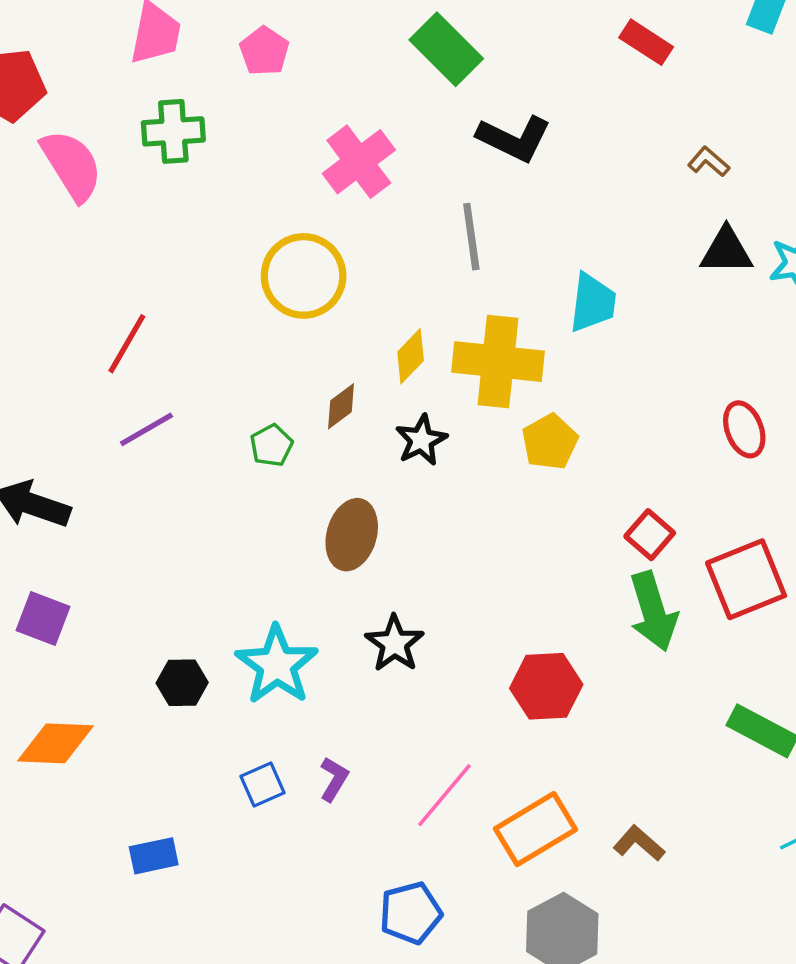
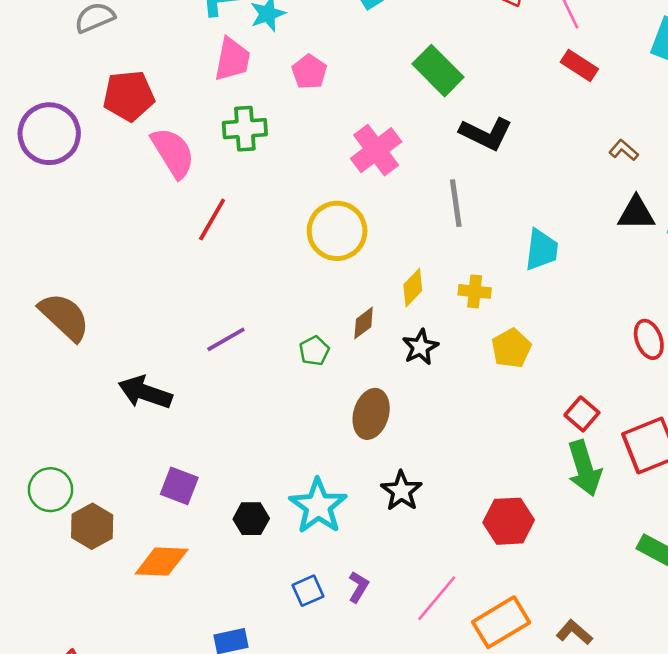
red line: (127, 344) -> (212, 220), moved
yellow cross: (498, 362) -> (475, 291), size x0.5
purple square: (43, 618) -> (179, 486), moved

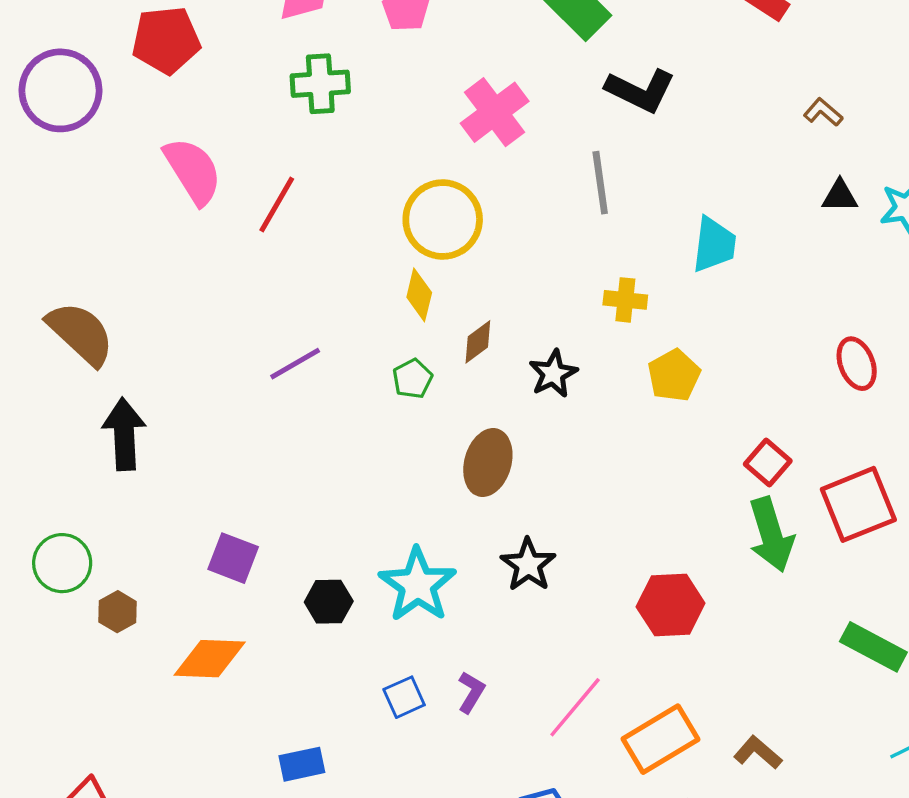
pink semicircle: (173, 153) -> (193, 171), moved
black triangle: (636, 213) -> (840, 196), size x0.7
yellow diamond: (413, 288) -> (419, 295), moved, turned -30
black arrow: (145, 392) -> (124, 434), moved, turned 68
brown hexagon: (92, 526) -> (117, 612), size x0.7

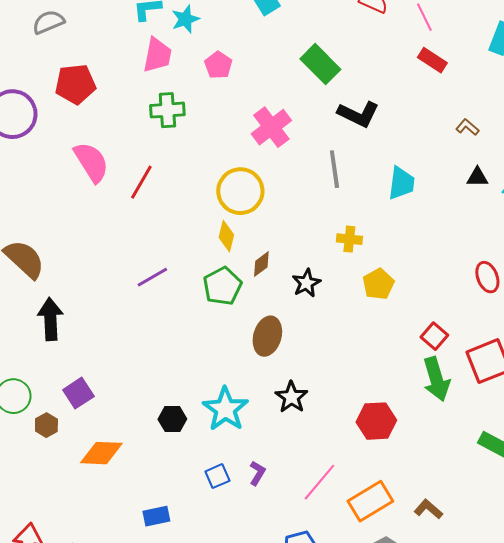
cyan trapezoid: (714, 245) -> (401, 183), moved
green pentagon: (412, 379) -> (222, 286), size x1.6
purple square: (233, 558) -> (78, 393), moved, turned 36

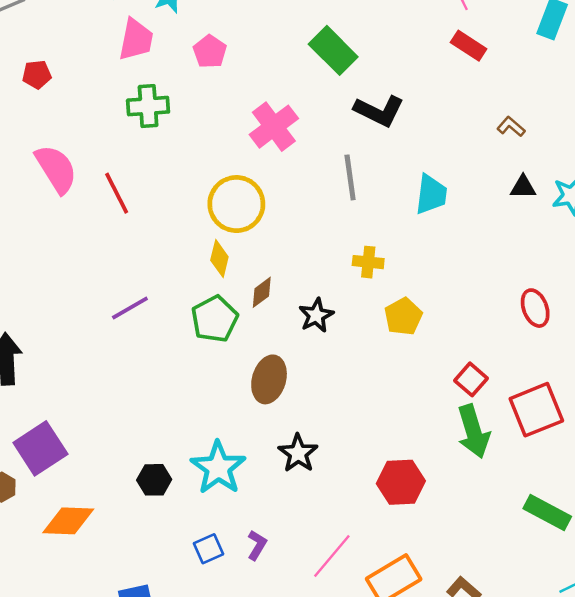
red pentagon: (75, 84) -> (37, 75), size x0.6
red line: (141, 182) -> (117, 193), turned -57
purple square: (78, 393) -> (40, 448), size x1.4

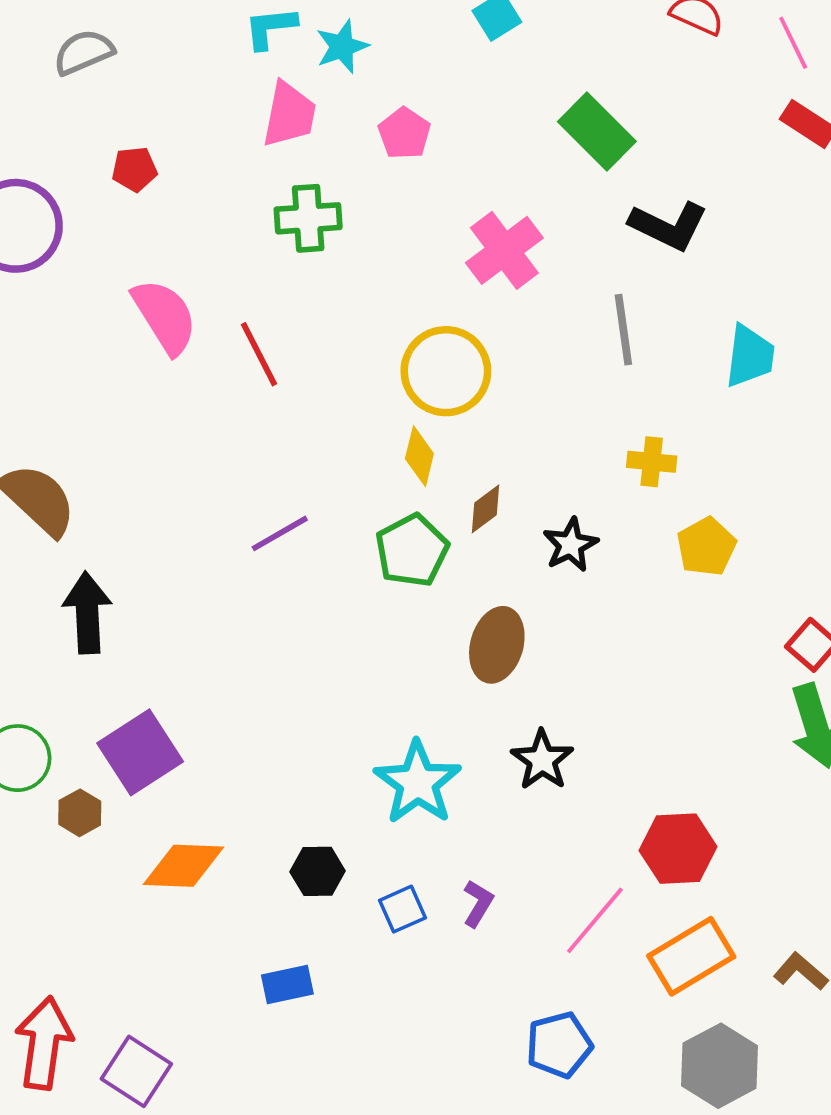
black hexagon: (154, 480) -> (318, 871), moved
red hexagon: (401, 482) -> (678, 849), moved

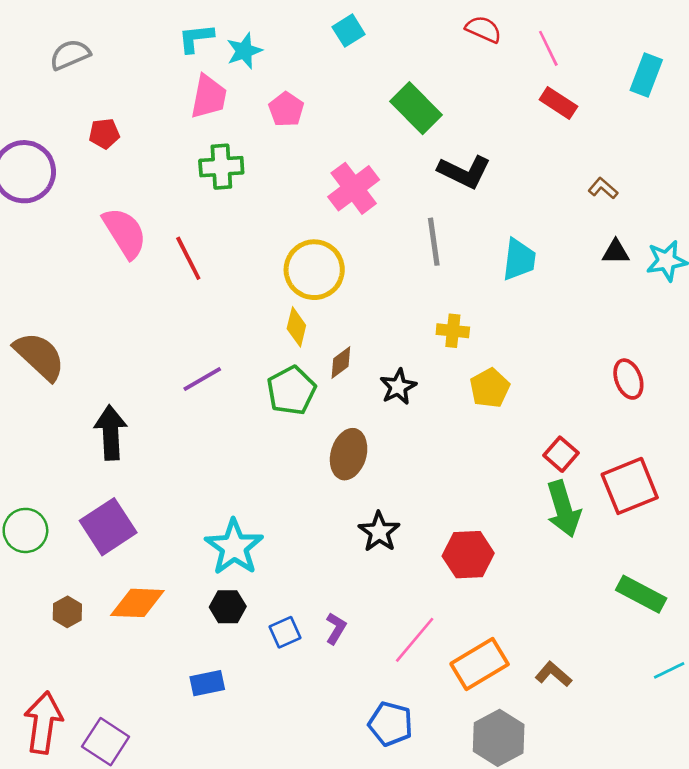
black arrow: (87, 613) -> (111, 433), moved
cyan star: (418, 783) -> (234, 547), moved
brown hexagon: (80, 813) -> (67, 612), moved
red hexagon: (678, 849) -> (468, 555), moved
blue pentagon: (559, 1045) -> (391, 724), turned 30

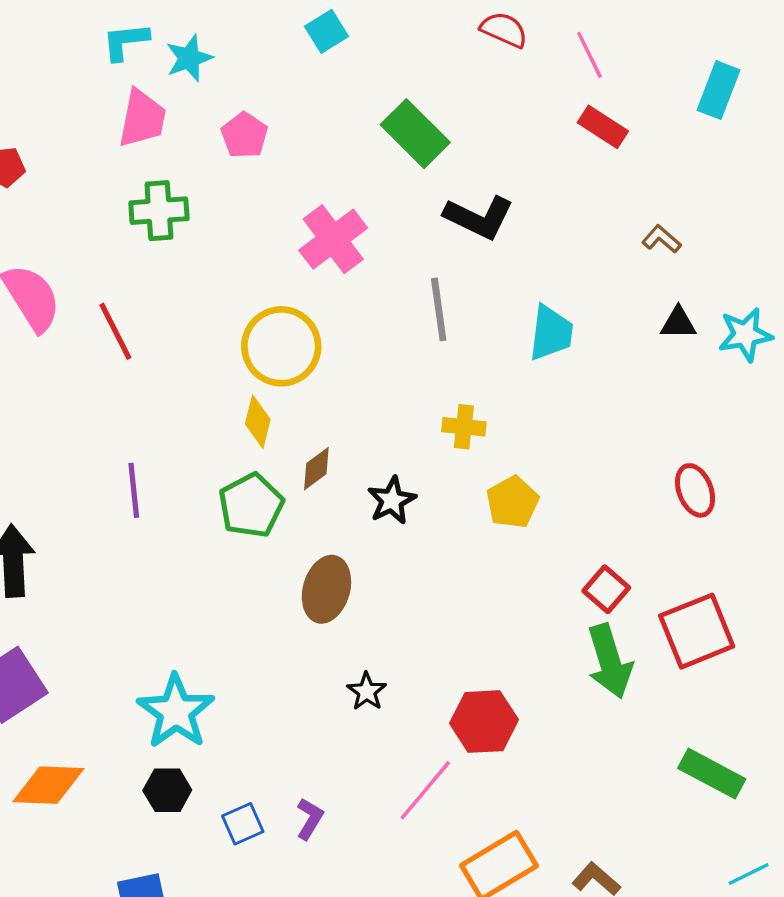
purple line: (202, 379) -> (134, 490), turned -66
black star: (379, 532) -> (367, 691), size x0.7
pink line: (415, 640) -> (425, 790), moved

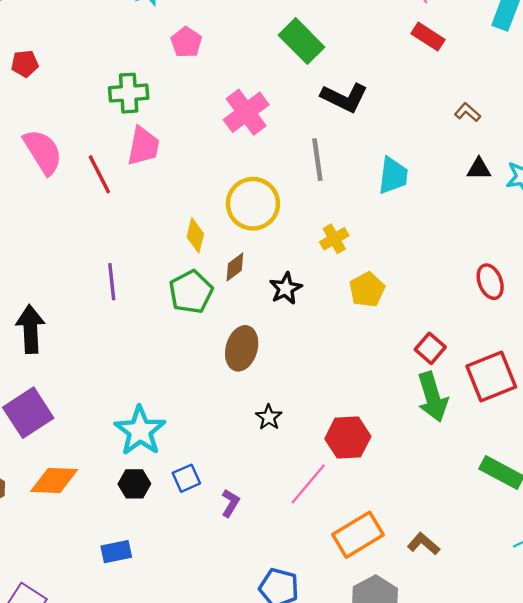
pink trapezoid: (142, 119) -> (143, 146), moved
yellow circle: (281, 346) -> (253, 204), moved
yellow cross: (464, 427) -> (334, 239), turned -36
blue square: (243, 824) -> (186, 478), moved

